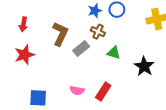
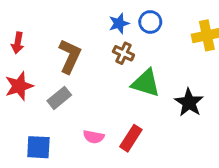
gray rectangle: (81, 48) -> (59, 98), moved
green triangle: (114, 53) -> (146, 83), size x1.5

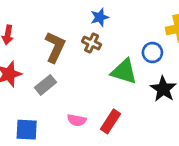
blue circle: (150, 22) -> (152, 52), moved
brown cross: (123, 53) -> (92, 43), moved

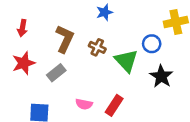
brown cross: (92, 43) -> (97, 47), moved
green triangle: (124, 71) -> (126, 61), turned 30

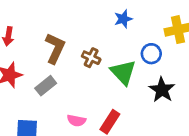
blue star: (105, 12) -> (123, 19), moved

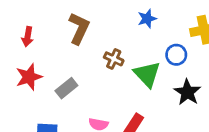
brown L-shape: (55, 48) -> (79, 28), moved

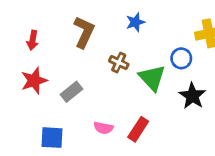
blue star: (147, 19) -> (135, 22), moved

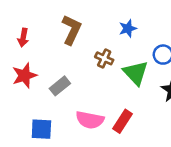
blue star: (135, 22) -> (128, 28), moved
pink semicircle: (103, 128) -> (90, 120), size x1.5

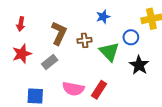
brown L-shape: (72, 30) -> (59, 33), moved
brown cross: (104, 58) -> (85, 40), turned -32

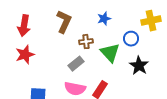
red arrow: (21, 24) -> (24, 26), size x1.5
brown L-shape: (59, 33) -> (64, 22), moved
gray rectangle: (50, 62) -> (76, 64), moved

